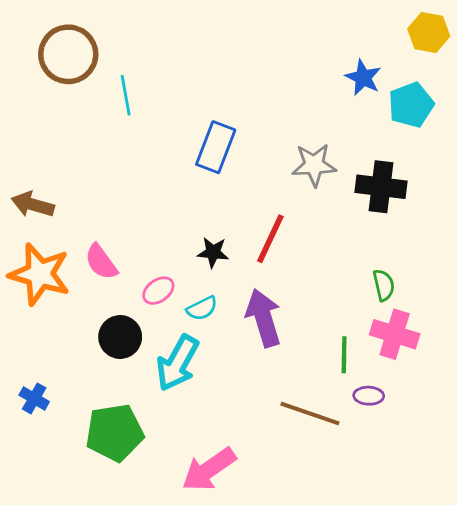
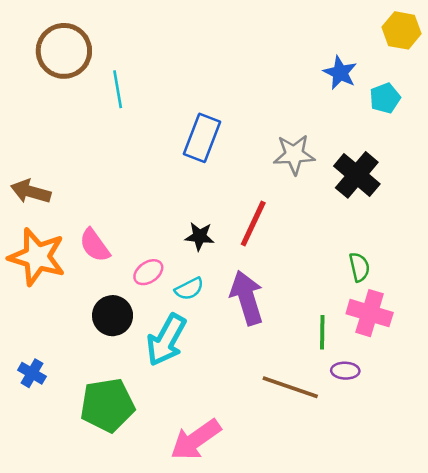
cyan pentagon: (411, 105) -> (385, 98), size x0.7
black cross: (381, 187) -> (357, 175), turned 33

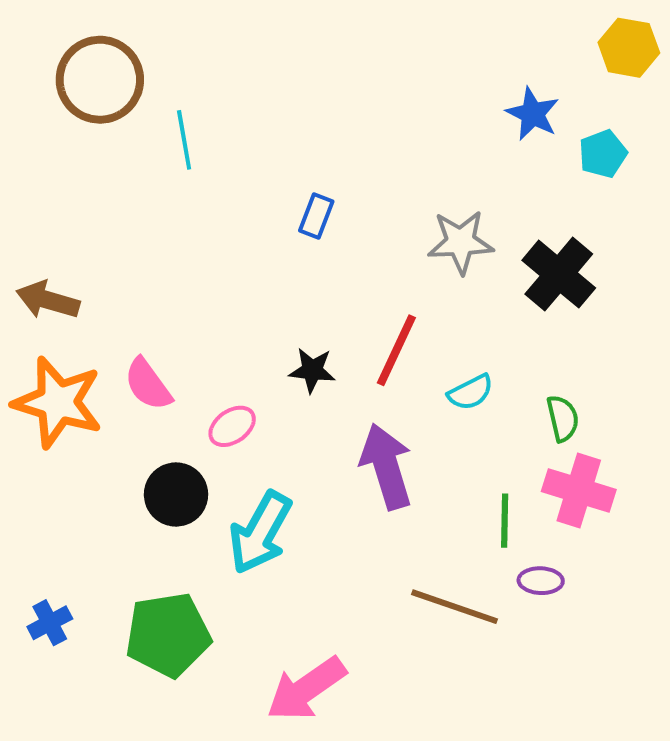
blue rectangle: (202, 138) -> (316, 216), size x0.6
cyan semicircle: (189, 289) -> (471, 392), moved
blue cross: (32, 373) -> (50, 623), moved, turned 32

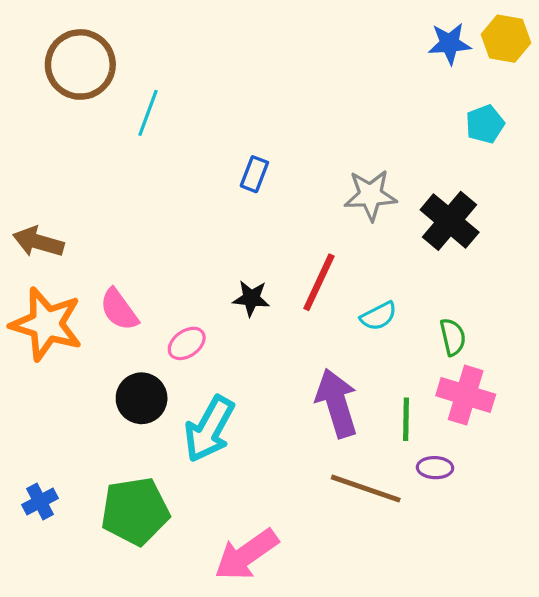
blue star: (533, 114) -> (450, 44), moved, turned -30
cyan line: (184, 140) -> (148, 113), turned 30
purple arrow: (386, 466) -> (337, 403), moved

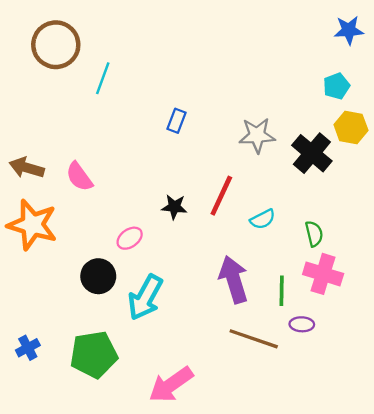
yellow hexagon: (506, 39) -> (351, 127), moved
blue star: (450, 44) -> (349, 30), moved
pink semicircle: (119, 310) -> (79, 177), moved

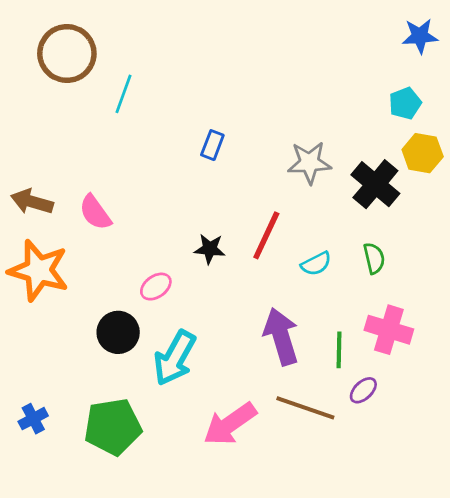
green semicircle: (314, 234) -> (374, 258), moved
purple ellipse: (302, 324) -> (363, 390), turned -45
pink arrow: (171, 385) -> (230, 424), moved

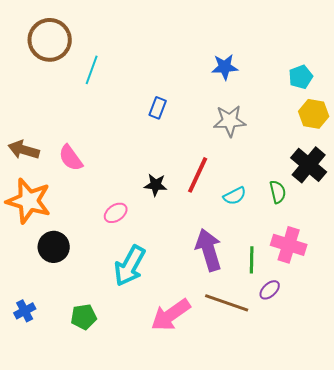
blue star: (420, 36) -> (225, 67), moved
black cross: (375, 184) -> (309, 165), moved
black circle: (118, 332) -> (54, 247), moved
green pentagon: (113, 427) -> (84, 317), size x0.6

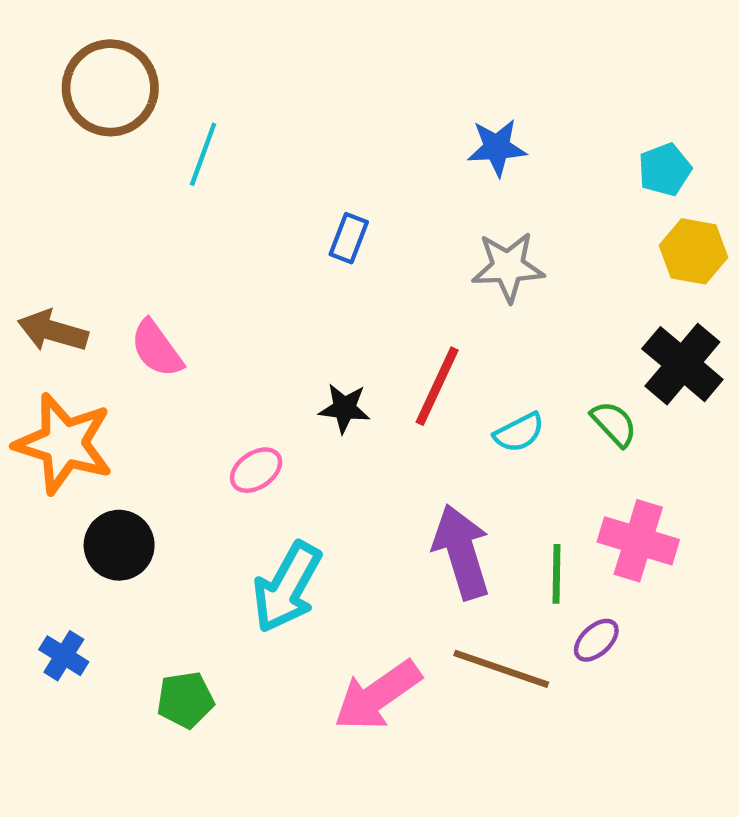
green semicircle: (278, 192) -> (614, 424), turned -30
blue cross: (25, 311) -> (64, 656), moved, turned -30

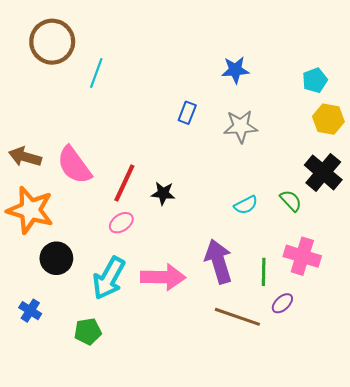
blue rectangle: (349, 238) -> (187, 113), moved
pink semicircle: (157, 349) -> (74, 165), size x1.4
red line: (437, 386) -> (124, 183), moved
cyan arrow: (287, 587) -> (109, 278), moved
pink arrow: (378, 695) -> (163, 277), moved, turned -144

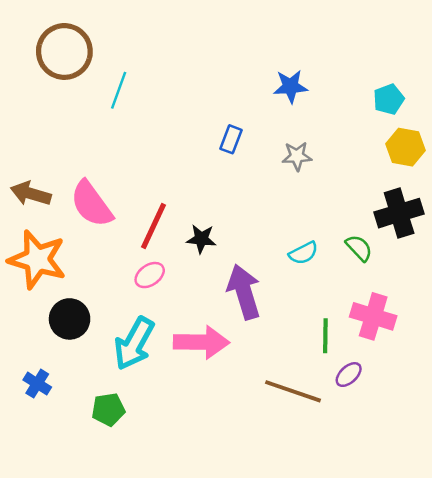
gray star: (241, 126) -> (297, 156), size x0.7
black cross: (323, 172) -> (399, 213), turned 33
purple arrow: (219, 261) -> (244, 292), moved

